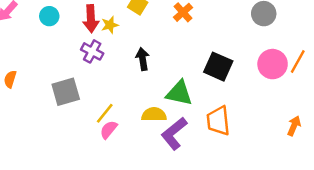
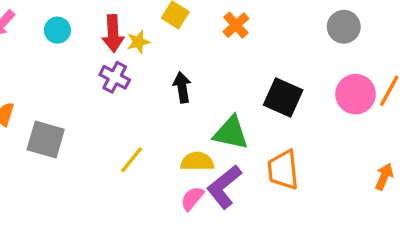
gray square: (66, 92) -> (46, 140), moved, turned 32
pink semicircle: (109, 130) -> (192, 199), moved

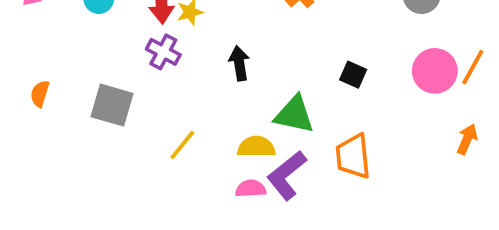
black square: (283, 97) -> (353, 75), size x0.6
gray square: (46, 140) -> (112, 105), moved
orange arrow: (384, 177) -> (467, 139), moved
pink semicircle: (192, 199) -> (251, 189), turned 48

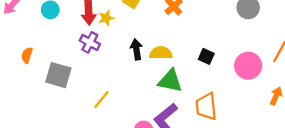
pink circle: (435, 71) -> (248, 66), moved
orange semicircle: (40, 94) -> (27, 55), moved
yellow semicircle: (256, 147) -> (161, 53), moved

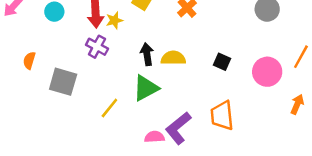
green triangle: (170, 81) -> (146, 88), moved, turned -40

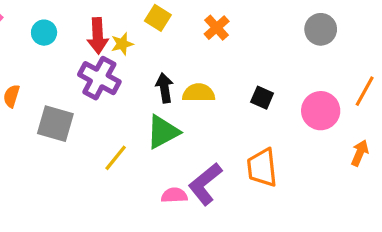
purple cross: (97, 47) -> (99, 78), size x1.4

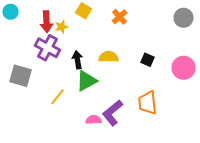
cyan circle: (44, 33) -> (10, 12), moved
black arrow: (164, 88) -> (78, 60), moved

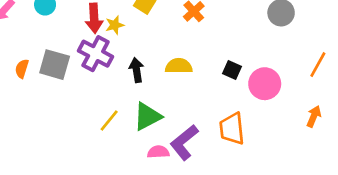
pink circle: (184, 68) -> (265, 84), moved
gray square: (20, 76) -> (55, 65), moved
green triangle: (86, 81) -> (147, 116), moved

